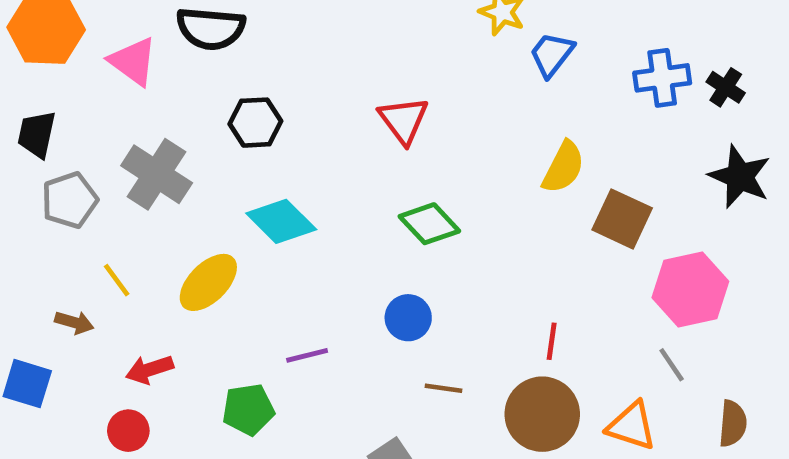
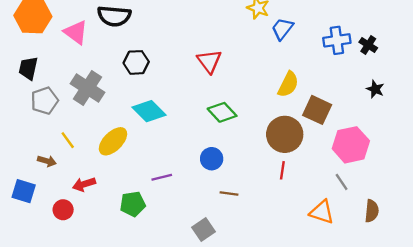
black star: (740, 177) -> (375, 89), size x0.6
brown circle: (542, 414) -> (285, 134), moved
red circle: (128, 431) -> (63, 210), moved

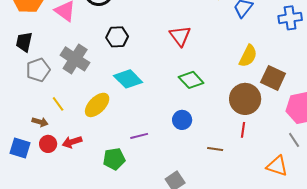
brown line: (229, 194) -> (215, 149), moved
red circle: (63, 210) -> (48, 144), moved

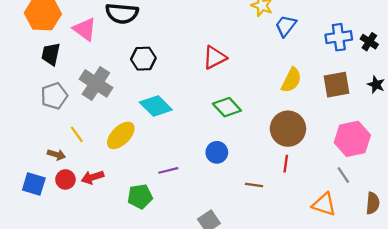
red triangle: (180, 36) -> (215, 57), turned 40
black trapezoid: (24, 42) -> (51, 54), moved
brown square: (273, 78) -> (337, 85), moved, turned -35

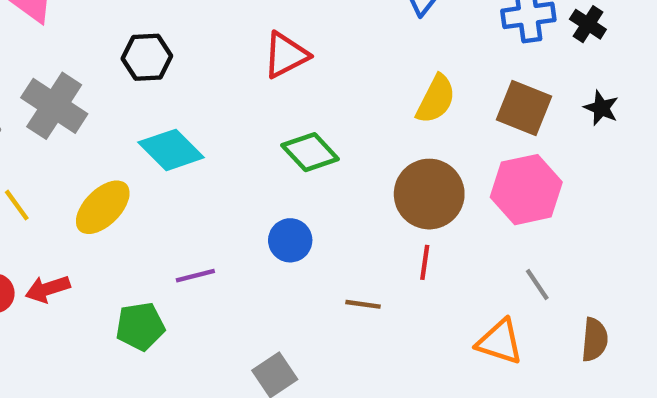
brown square: (337, 85) -> (524, 108), turned 32
pink hexagon: (352, 139) -> (526, 190), moved

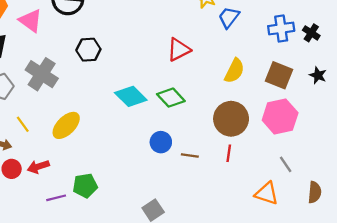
red triangle: (286, 55) -> (179, 50), moved
cyan diamond: (171, 150) -> (131, 96), moved
purple line: (195, 276) -> (56, 198), moved
brown line: (363, 304) -> (190, 155), moved

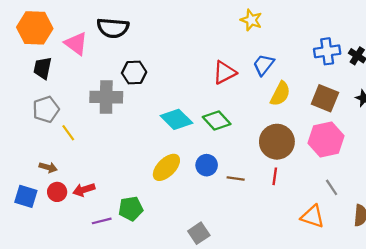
blue trapezoid: (229, 17) -> (264, 65), moved
gray cross: (42, 74) -> (106, 97), moved, turned -32
yellow line: (23, 124) -> (68, 133), moved
yellow ellipse: (66, 125) -> (166, 167), moved

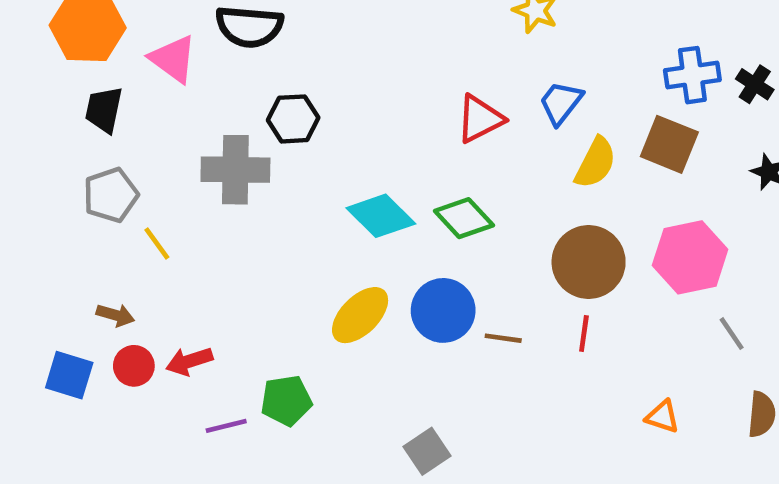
brown square: (325, 98) -> (669, 144), moved
blue circle: (207, 165) -> (443, 310), size x1.4
gray line: (332, 187) -> (732, 334), moved
orange triangle: (313, 216) -> (662, 417), size x0.7

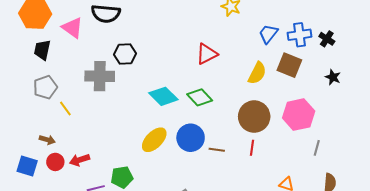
blue trapezoid: (561, 103) -> (268, 34), moved
gray line: (732, 334) -> (317, 148), turned 49

